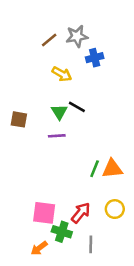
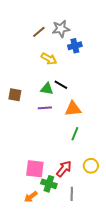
green triangle: (59, 112) -> (47, 89), turned -48
orange triangle: (112, 169) -> (73, 109), moved

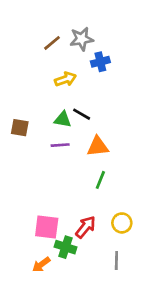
yellow arrow: (49, 59) -> (65, 79), turned -49
gray line: (72, 194) -> (116, 261), moved

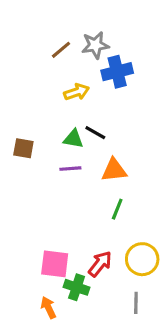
blue cross: (100, 62) -> (117, 72), size x1.4
yellow circle: (122, 223) -> (142, 259), size x1.4
orange arrow: (41, 265) -> (48, 308), turned 102

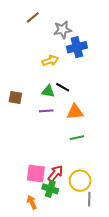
brown line: (61, 50) -> (33, 17), moved
green line: (117, 209) -> (77, 138), turned 56
yellow circle: (142, 259) -> (80, 181), moved
red arrow: (100, 264) -> (55, 173), moved

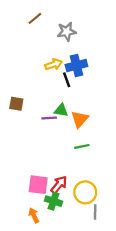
blue cross: (77, 47) -> (76, 65), moved
black line: (63, 87) -> (67, 80), moved, turned 40
green triangle: (48, 91) -> (61, 110), moved
orange triangle: (75, 112) -> (80, 119), turned -42

